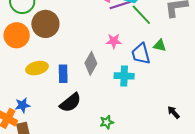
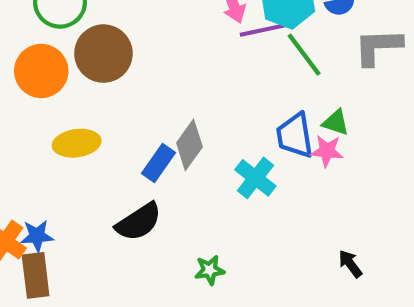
pink star: (114, 41) -> (327, 151), moved
blue rectangle: (63, 74) -> (159, 163), moved, turned 30
cyan cross: (124, 76) -> (255, 178), turned 30
blue star: (22, 105) -> (37, 236), moved

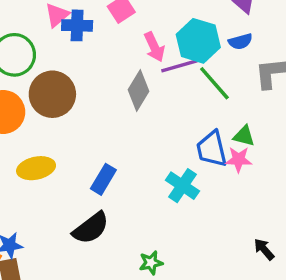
gray diamond: (189, 145) -> (138, 91), moved

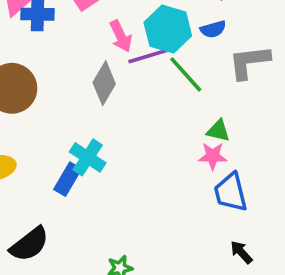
blue trapezoid: (212, 149) -> (231, 192), moved
cyan cross: (182, 186) -> (88, 157), moved
black semicircle: (91, 228) -> (29, 244), moved

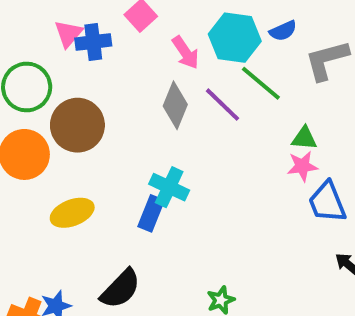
purple line: (148, 56) -> (223, 105), moved, turned 69

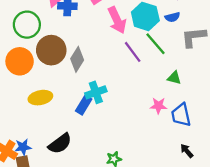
pink arrow: (186, 53) -> (117, 20), size x1.4
gray diamond: (175, 105) -> (77, 59), moved
pink star: (302, 166) -> (158, 106), moved
cyan cross: (169, 187) -> (96, 92), turned 36

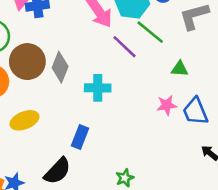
cyan cross: (96, 92) -> (98, 88), moved, turned 30
blue rectangle: (84, 105) -> (80, 137), moved

